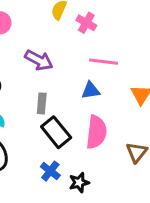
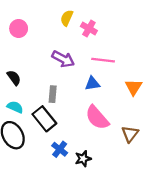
purple arrow: (39, 60) -> (63, 59), moved
black rectangle: (56, 132) -> (44, 119), moved
pink semicircle: (96, 132) -> (97, 118), turned 132

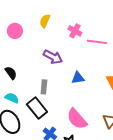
yellow semicircle: (67, 18) -> (45, 21), moved
pink line: (103, 60) -> (97, 42), moved
pink semicircle: (97, 118) -> (77, 119), moved

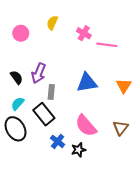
purple arrow: (53, 57) -> (39, 73), moved, turned 84
blue triangle: (78, 78) -> (87, 83), size x1.5
cyan semicircle: (12, 98) -> (18, 104), turned -72

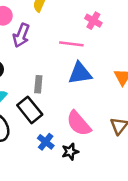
pink cross: (84, 33) -> (93, 21), moved
pink line: (107, 45) -> (71, 44), moved
purple arrow: (39, 73) -> (21, 35), moved

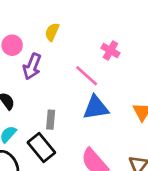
pink line: (71, 44) -> (87, 76), turned 35

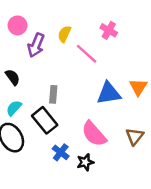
yellow semicircle: (52, 32) -> (64, 34), moved
blue triangle: (96, 108) -> (109, 93), moved

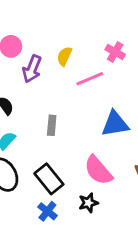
pink line: (87, 54) -> (90, 79), turned -65
black rectangle: (45, 120) -> (49, 179), moved
blue cross: (61, 152) -> (47, 211), moved

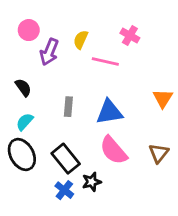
pink line: (90, 79) -> (105, 62), turned 36
blue triangle: (115, 124) -> (109, 112), moved
black star: (88, 203) -> (92, 182), moved

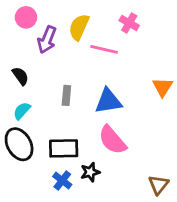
yellow semicircle: (81, 40) -> (79, 27), size x1.4
brown triangle: (159, 153) -> (158, 185), moved
black rectangle: (66, 159) -> (64, 148), turned -52

